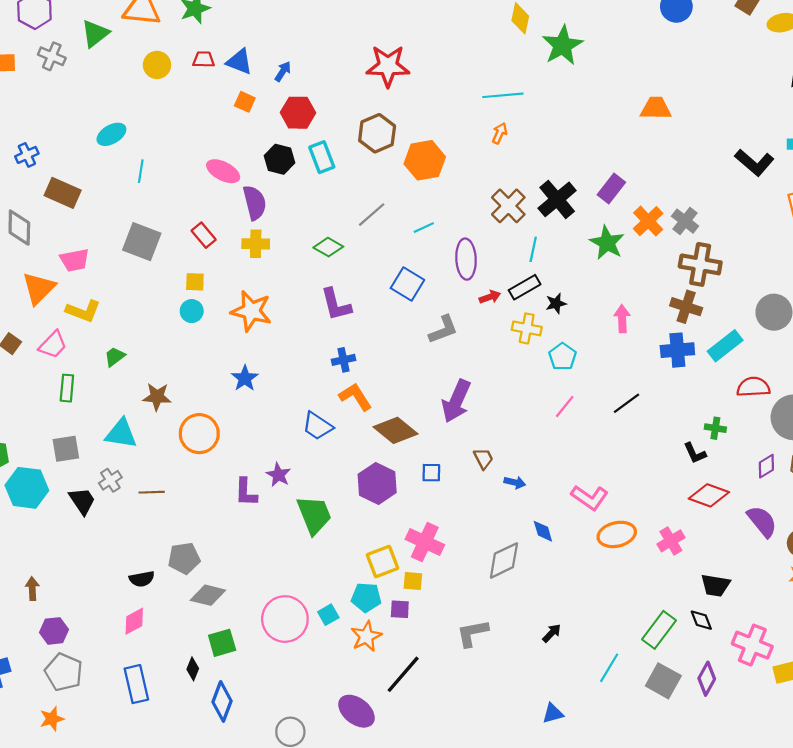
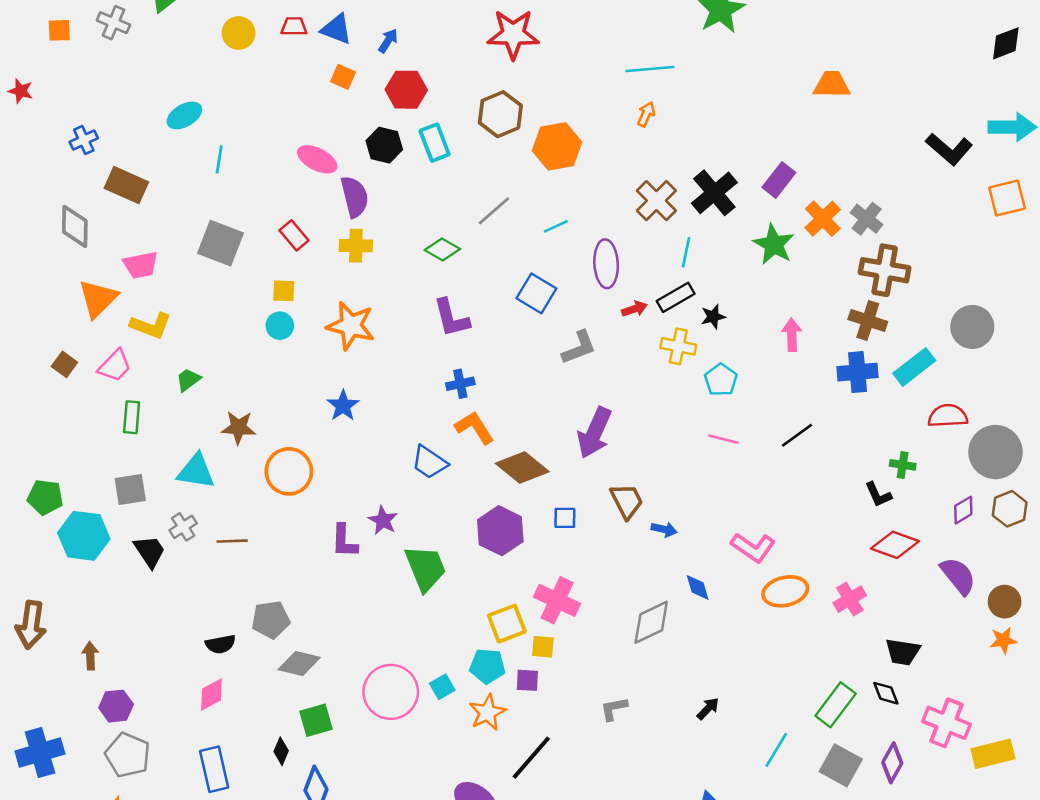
pink line: (565, 406) -> (723, 439), turned 65
brown trapezoid: (483, 459) -> (627, 501), size x1.4
gray L-shape: (473, 633) -> (614, 709), size x0.7

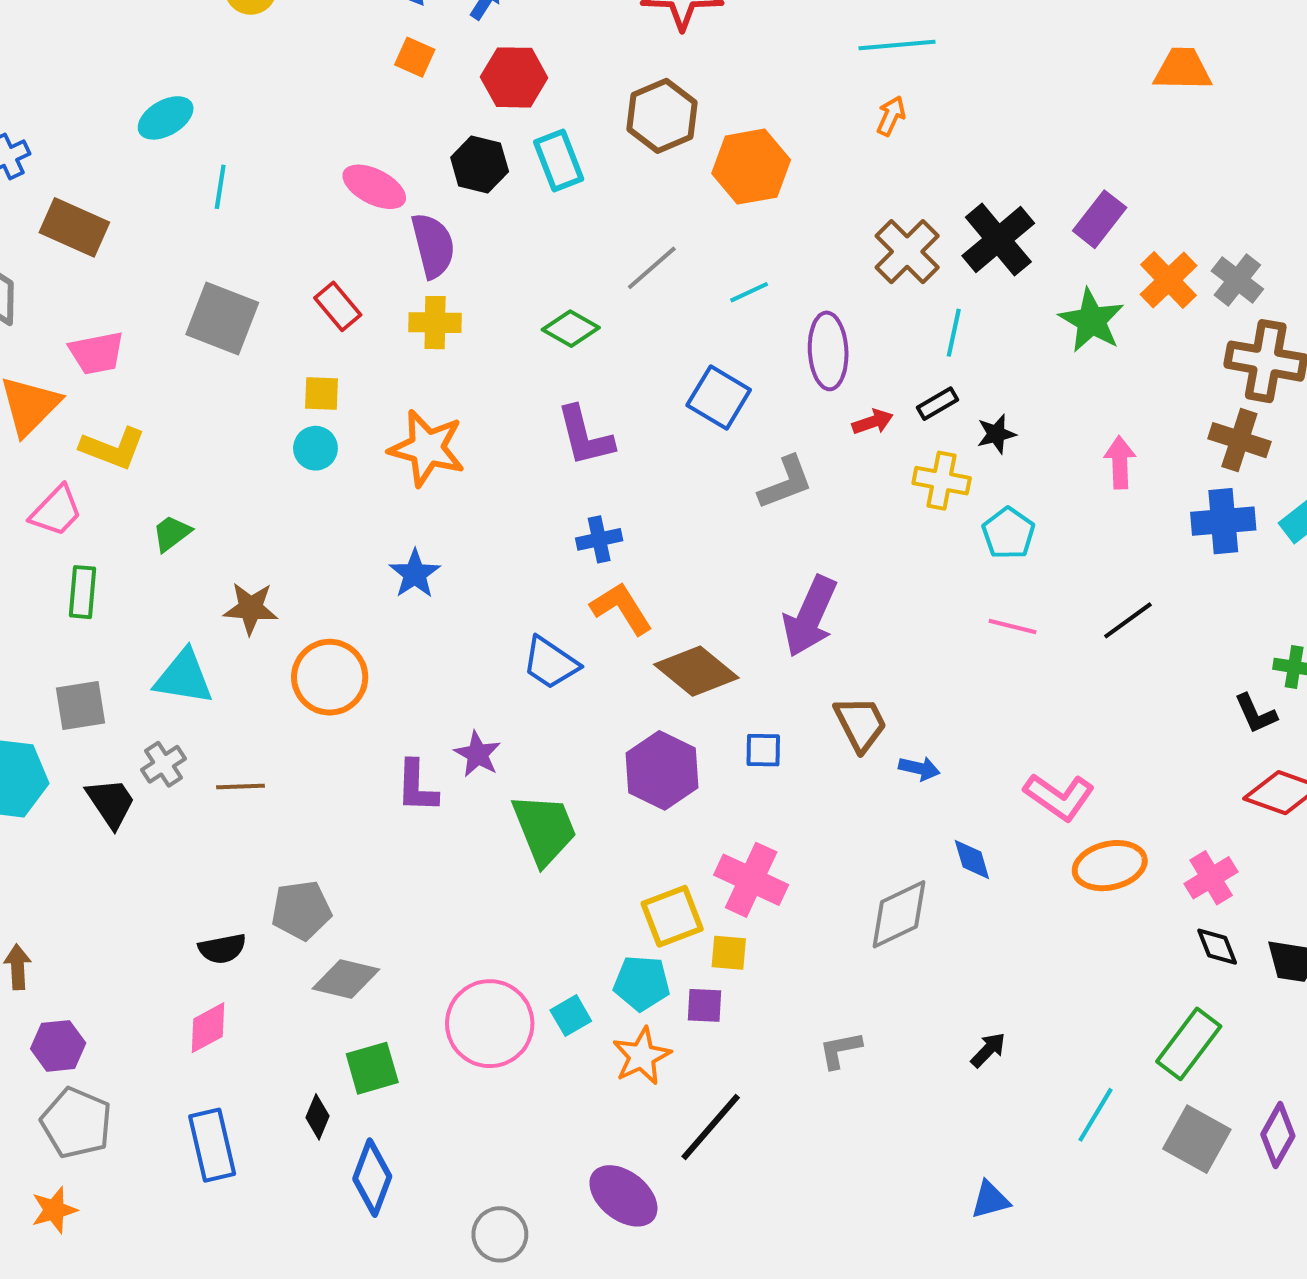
black rectangle: (676, 297) -> (938, 404), size x0.7
black diamond: (886, 693) -> (1217, 947), moved

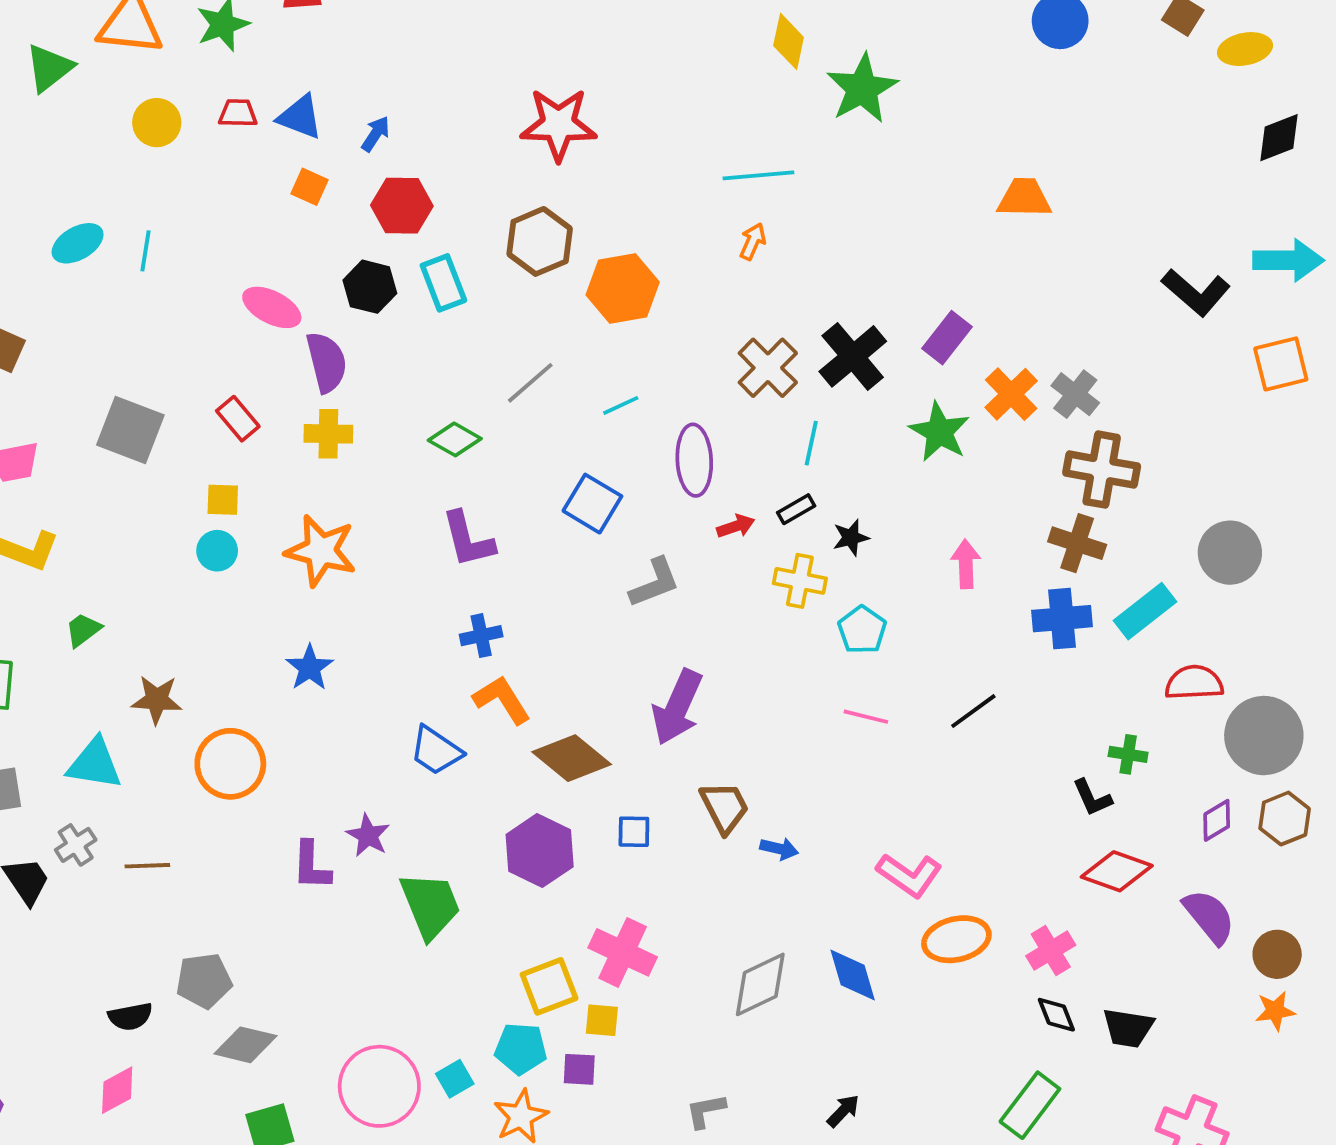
cyan line: (220, 187) -> (145, 251), moved
blue diamond: (972, 860) -> (853, 975), moved, size x1.4

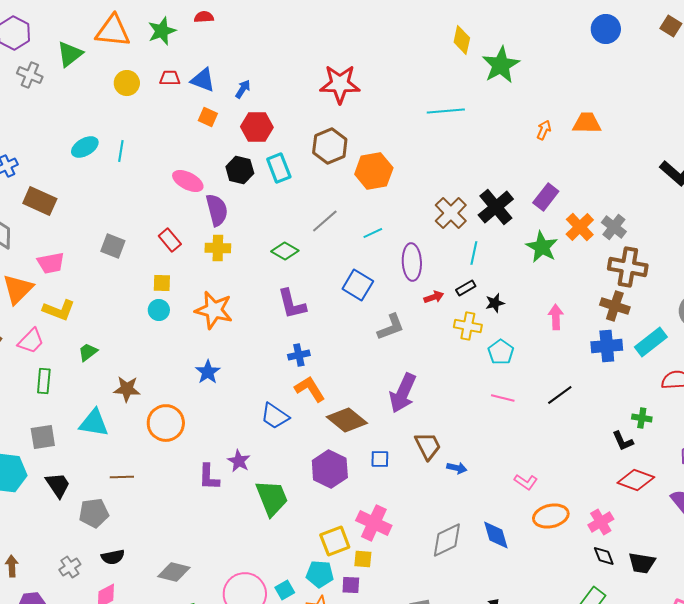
orange arrow: (753, 241) -> (544, 130), moved
gray square: (130, 430) -> (113, 246), size x0.7
gray cross: (76, 845) -> (70, 567), moved
pink L-shape: (909, 875) -> (526, 482), size x0.7
gray pentagon: (204, 981) -> (94, 513), moved

